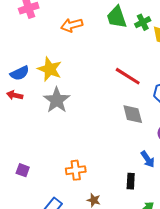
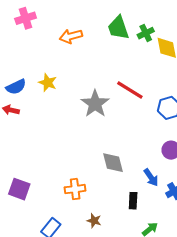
yellow star: (50, 69) -> (48, 83), size x0.7
gray star: (57, 100) -> (95, 104), moved
gray diamond: (133, 114) -> (113, 163), moved
purple square: (23, 170) -> (19, 189), size x1.5

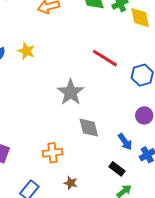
gray star: (95, 104) -> (71, 92), moved
black rectangle: (133, 201) -> (117, 169), moved, turned -56

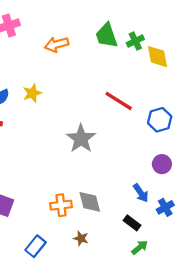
yellow star: (26, 51) -> (32, 93), turned 30
gray diamond: (89, 128) -> (90, 202), moved

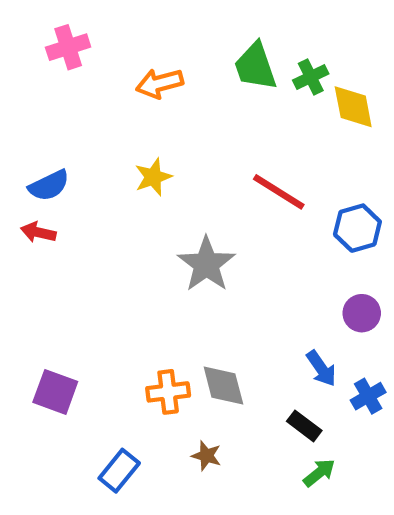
yellow star: (32, 93) -> (153, 177), moved

